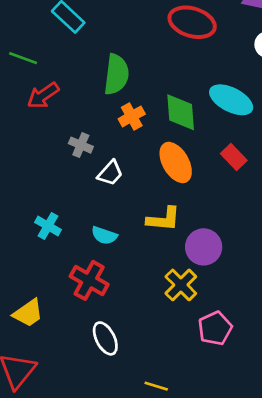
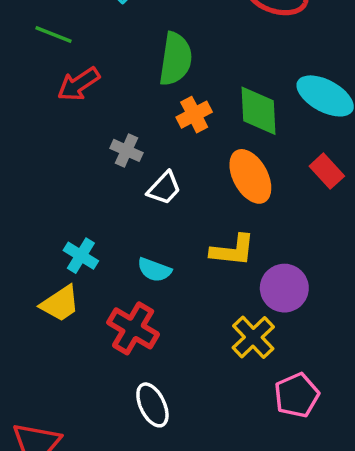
yellow trapezoid: (28, 313) -> (60, 304), moved

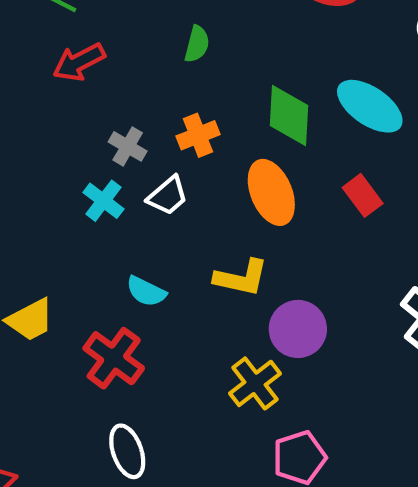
green semicircle: (175, 59) -> (197, 44), size x0.6
orange cross: (194, 115) -> (198, 135), moved
cyan cross: (81, 256) -> (103, 201), moved

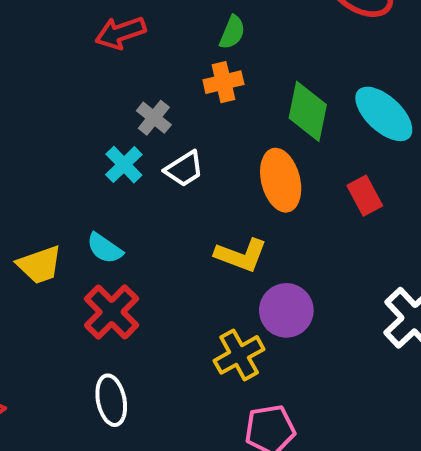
orange cross: (198, 135) -> (223, 82), moved
cyan semicircle: (146, 291) -> (105, 248), moved

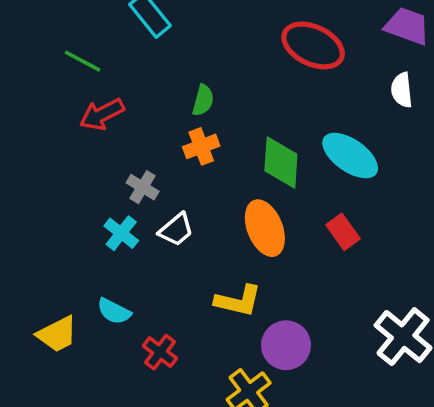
red cross: (112, 312) -> (160, 352), moved, size x0.7

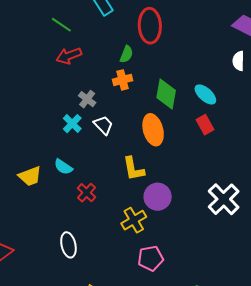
red ellipse: (313, 45) -> (150, 26), moved, turned 56
cyan ellipse: (350, 156) -> (205, 94), size x0.7
white trapezoid: (176, 230) -> (103, 125), turned -100
red rectangle: (343, 232) -> (205, 125), moved
yellow L-shape: (238, 301) -> (134, 169), turned 60

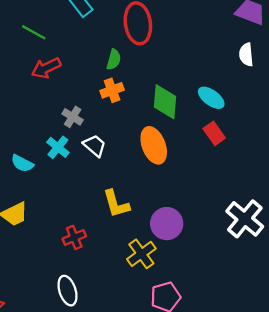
cyan semicircle: (63, 167) -> (22, 163), moved
yellow L-shape: (134, 169) -> (116, 204), moved
red cross: (87, 193) -> (74, 237), moved, turned 30

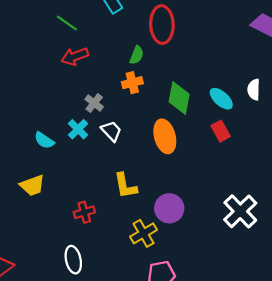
white semicircle: (246, 55) -> (254, 90), moved

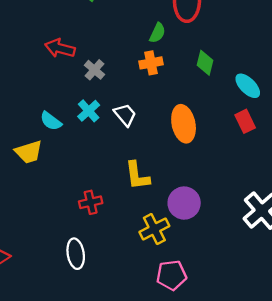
red arrow: (75, 56) -> (60, 48), moved, turned 32
green diamond: (179, 98) -> (205, 63), moved, size x0.7
gray cross: (94, 103) -> (95, 70), moved
yellow trapezoid: (32, 185) -> (29, 152), moved

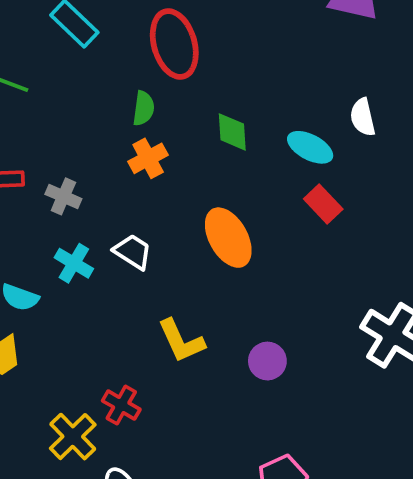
red cross: (91, 202) -> (121, 405), turned -30
purple circle: (184, 203) -> (267, 361), size x0.7
yellow cross: (154, 229) -> (73, 437), moved

